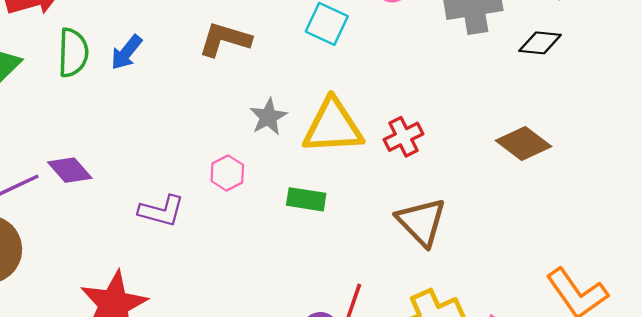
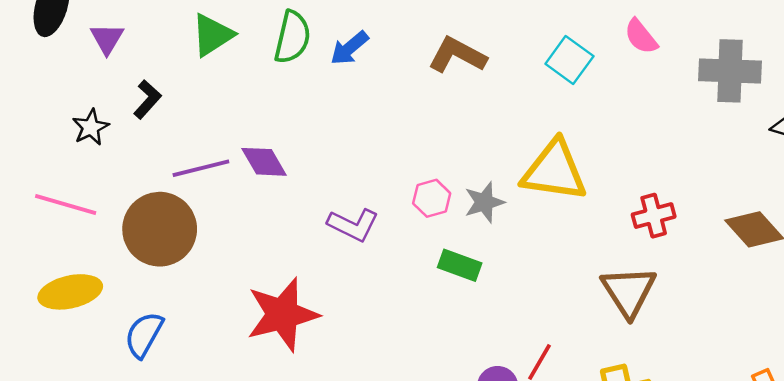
gray star: (268, 117) -> (484, 202), moved
red cross: (404, 137) -> (654, 216), moved
green rectangle: (306, 199) -> (460, 265), moved

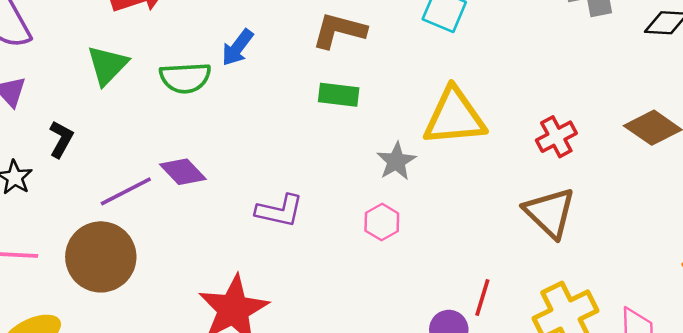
green semicircle: (292, 37) -> (185, 78), moved, turned 87
pink hexagon: (432, 198) -> (382, 222), moved
green rectangle: (460, 265) -> (339, 95), moved

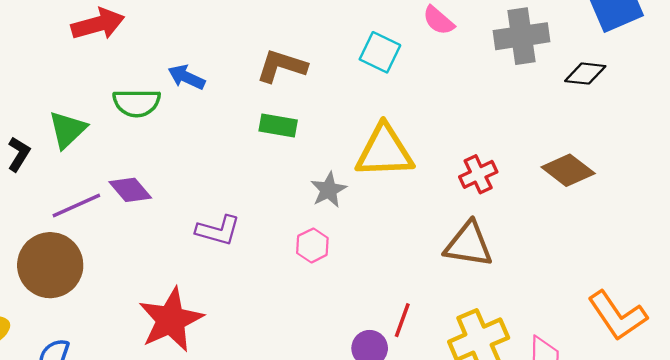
blue arrow: (237, 48) -> (186, 77), turned 75
green triangle: (107, 65) -> (67, 130), moved
brown triangle: (550, 213) -> (469, 244), turned -38

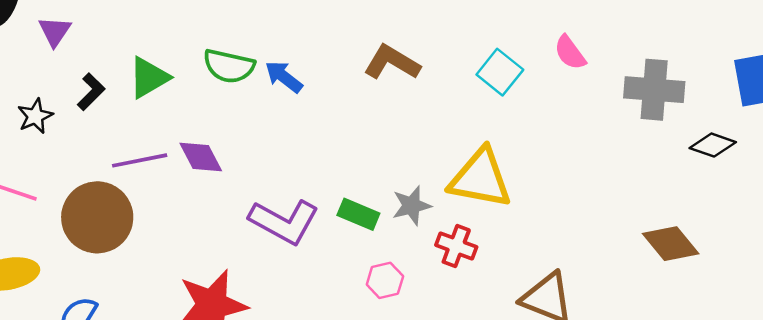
blue arrow: (186, 77) -> (284, 77), moved
green rectangle: (278, 125) -> (358, 214), moved
red cross: (478, 174) -> (456, 246), moved, turned 33
purple L-shape: (218, 230) -> (284, 222), size x1.4
pink hexagon: (312, 245) -> (385, 280), moved

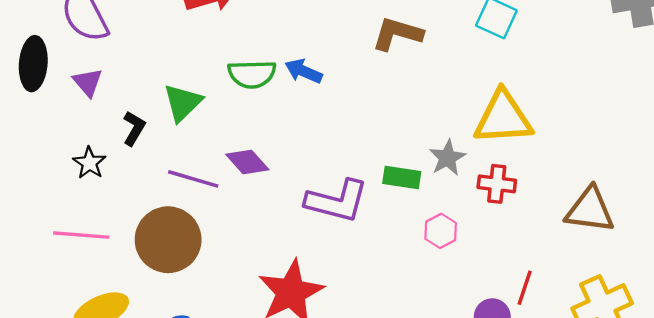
purple line: (140, 160) -> (193, 179), turned 42

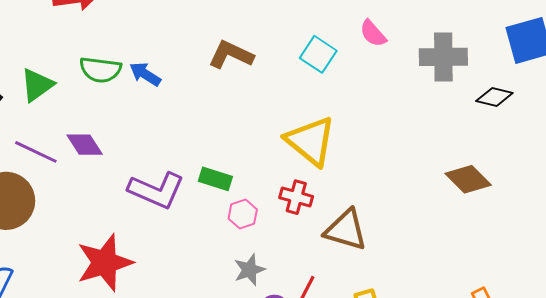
yellow triangle: (503, 118) -> (311, 141), turned 34
gray star: (447, 158) -> (249, 270), moved
brown triangle: (590, 210) -> (346, 230), moved
pink hexagon: (441, 231) -> (243, 214), moved

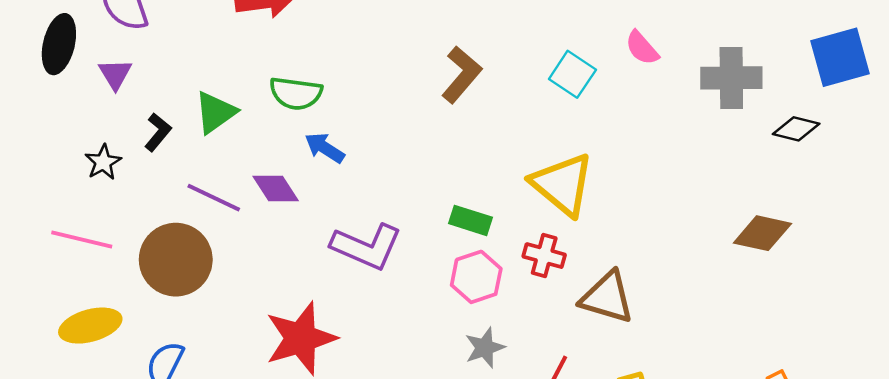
brown L-shape: (231, 55) -> (462, 75), turned 105
blue arrow: (145, 74) -> (325, 148), moved
green rectangle: (215, 179) -> (470, 220), moved
brown diamond: (468, 179) -> (762, 233), turned -33
pink hexagon: (243, 214) -> (476, 277), size x1.4

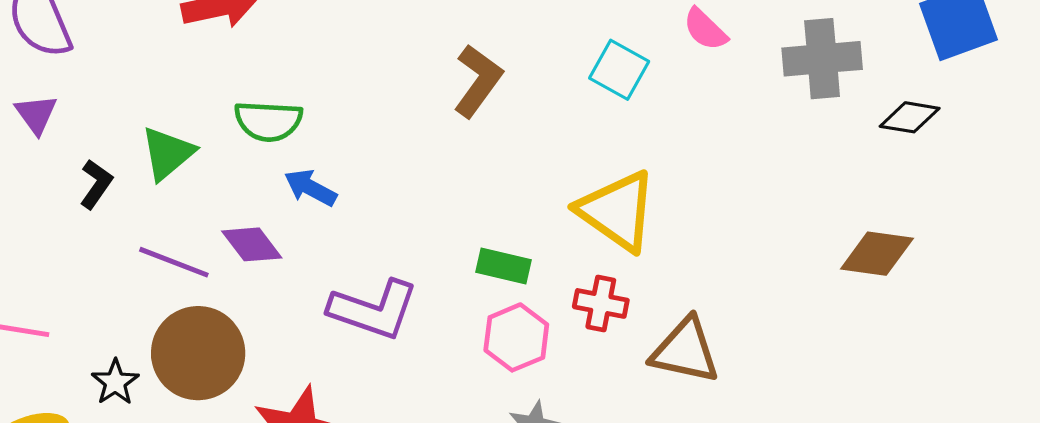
black star: (103, 162) -> (115, 382), moved
brown circle: (176, 260) -> (198, 353), moved

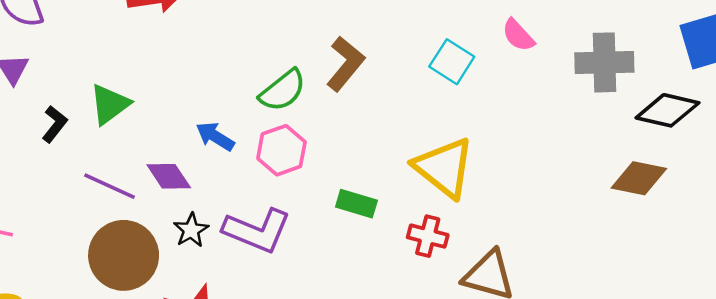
black diamond: (910, 117) -> (667, 110), size x1.4
green semicircle: (268, 121) -> (283, 90), moved, turned -45
brown diamond: (877, 254) -> (639, 178), moved
pink hexagon: (516, 337) -> (281, 150), moved
black star: (115, 382) -> (191, 230), moved

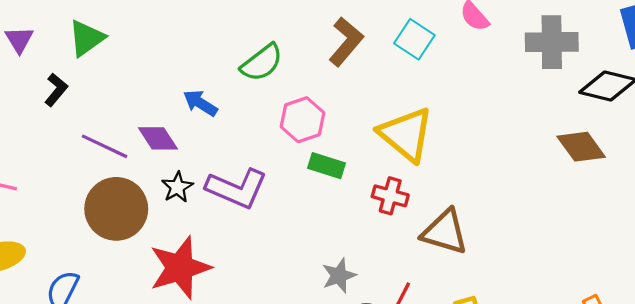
brown L-shape: (345, 64) -> (346, 42), moved
green triangle: (110, 104) -> (86, 38), moved
pink hexagon: (281, 150) -> (303, 120), moved
brown diamond: (639, 178) -> (581, 147), turned 42

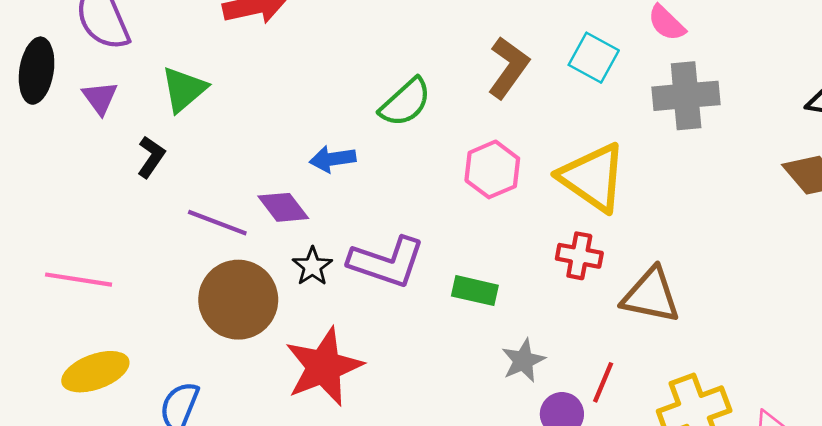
gray cross: (552, 42) -> (686, 96), moved
blue arrow: (200, 103) -> (333, 159), turned -36
pink hexagon: (303, 120) -> (492, 169), moved
green rectangle: (326, 166) -> (475, 291), moved

